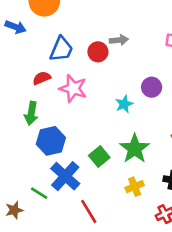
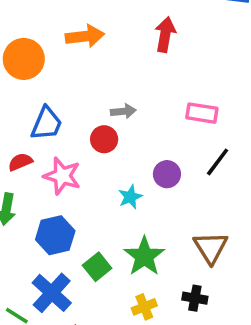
red circle: (98, 52) -> (104, 139), moved
blue hexagon: (51, 141) -> (55, 235), moved

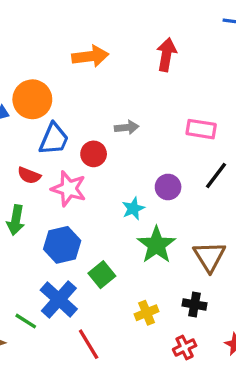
orange circle: (24, 59) -> (32, 99), moved
red circle: (104, 139) -> (94, 154), moved
red semicircle: (20, 162) -> (29, 175), turned -135
green star: (144, 256) -> (156, 245), moved

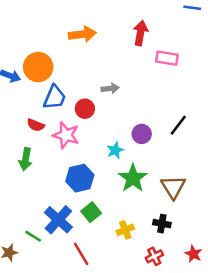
pink rectangle: (201, 129) -> (167, 58), moved
blue hexagon: (62, 245) -> (80, 178), moved
green square: (102, 275) -> (91, 212), moved

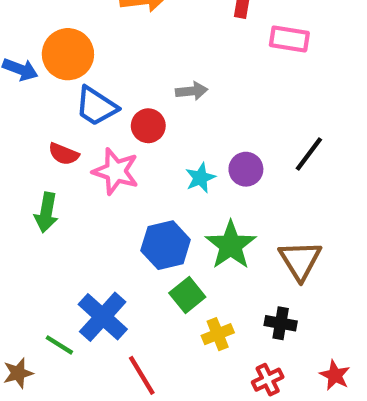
blue trapezoid: (55, 97) -> (96, 106), turned 100
cyan star: (115, 150) -> (200, 178), moved
blue hexagon: (80, 178) -> (166, 245), moved
green square: (91, 212) -> (187, 295), moved

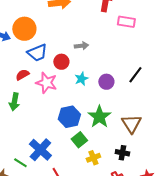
blue trapezoid: (96, 106) -> (37, 53), turned -55
red semicircle: (64, 154) -> (22, 75), turned 128
cyan star: (200, 178) -> (81, 79), moved

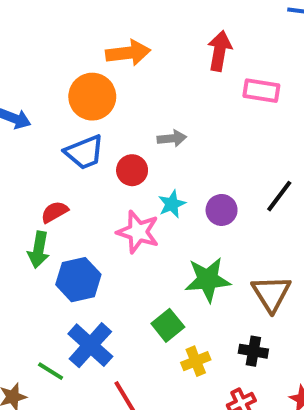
orange circle: (24, 29) -> (92, 97), moved
red semicircle: (22, 75) -> (54, 212), moved
pink star: (46, 83) -> (138, 232), moved
blue hexagon: (69, 117) -> (78, 280), moved
green star: (99, 117) -> (208, 280), turned 30

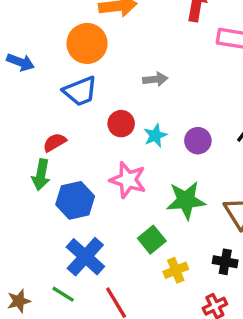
red circle: (132, 170) -> (121, 124), moved
pink star: (138, 232) -> (128, 180), moved
green line: (51, 371) -> (63, 294), moved

